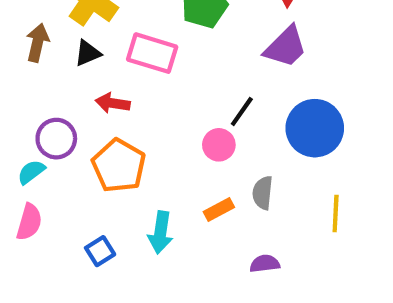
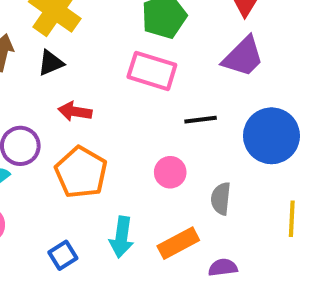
pink rectangle: (152, 53) -> (152, 71), moved
black line: (242, 111) -> (201, 120), turned 48
pink circle: (219, 145) -> (170, 172), moved
orange rectangle: (219, 209) -> (178, 243), moved, size x1.4

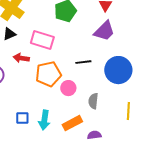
pink rectangle: (152, 71) -> (42, 40), moved
orange pentagon: (81, 172) -> (48, 74), moved, turned 30
blue square: (63, 255) -> (22, 118), moved, turned 32

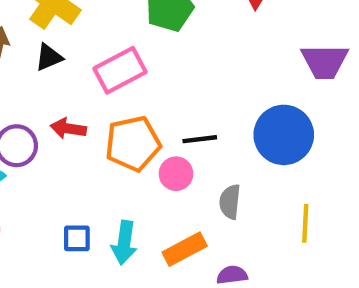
purple trapezoid: (104, 31) -> (325, 62), moved, turned 45
pink rectangle: (42, 40) -> (120, 70), turned -45
red arrow: (21, 58) -> (68, 128), moved
black line: (83, 62) -> (200, 139), moved

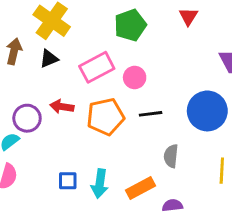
pink circle: (176, 174) -> (135, 77), moved

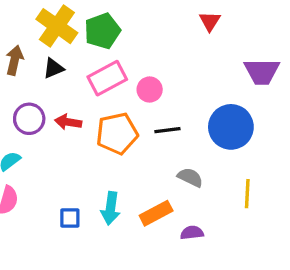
green pentagon: (130, 25) -> (102, 31), moved
purple circle: (27, 118) -> (29, 119), moved
gray semicircle: (171, 156) -> (190, 177), turned 110
blue square: (68, 181) -> (70, 218), moved

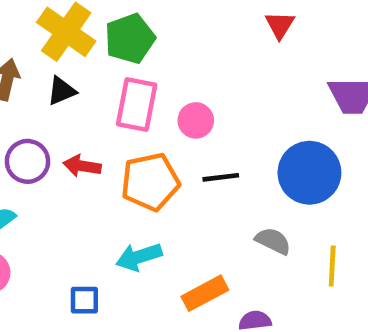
pink rectangle: (107, 78) -> (137, 105), turned -51
gray semicircle: (190, 177) -> (273, 241), moved
cyan arrow: (111, 208) -> (139, 257), moved, turned 64

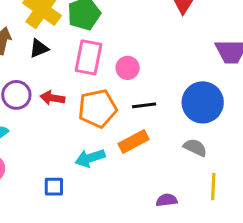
gray semicircle: (273, 241) -> (195, 148), moved
yellow line: (332, 266) -> (213, 187), moved
orange rectangle: (205, 293) -> (134, 142), moved

